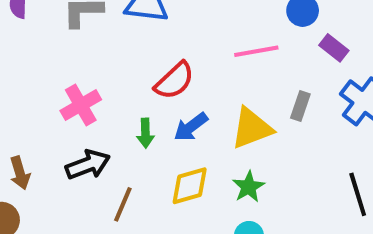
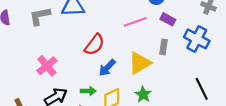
purple rectangle: (334, 48) -> (168, 19), moved
green arrow: (145, 133) -> (88, 91), moved, turned -80

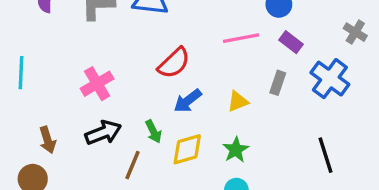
yellow triangle: (140, 63) -> (238, 101), size x0.6
green arrow: (88, 91) -> (153, 132), turned 56

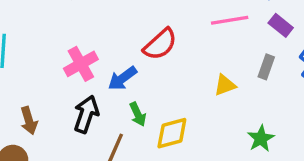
blue arrow: (188, 101) -> (122, 78), moved
black arrow: (103, 133) -> (86, 114), turned -51
green star: (236, 150) -> (261, 139), moved

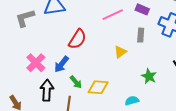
yellow diamond: (172, 133) -> (98, 87), turned 35

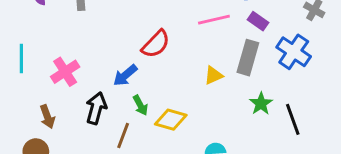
gray rectangle: (141, 35) -> (248, 58), size x1.6
pink cross: (36, 63) -> (65, 72), moved
green star: (149, 76) -> (261, 104), moved

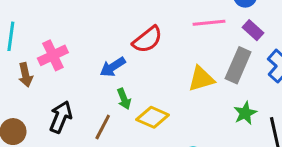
yellow triangle: (213, 75) -> (201, 79), size x1.4
black arrow: (96, 108) -> (61, 117), moved
brown arrow: (47, 117) -> (26, 75), moved

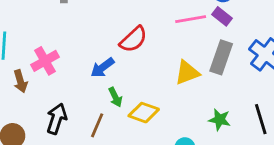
purple rectangle: (253, 30) -> (222, 16), moved
green star: (245, 113) -> (220, 120), moved, turned -30

